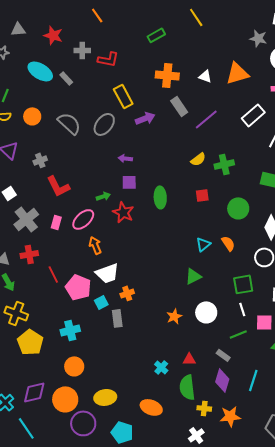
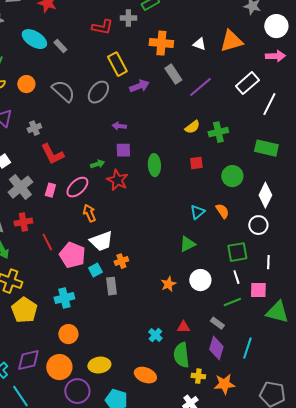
gray cross: (82, 50) -> (128, 18), moved

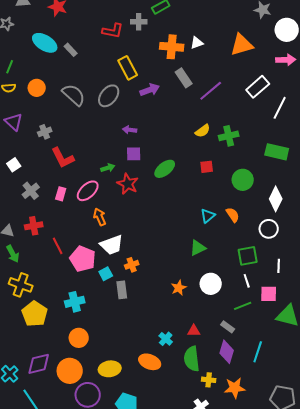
white triangle: (199, 44) -> (197, 43), moved, turned -40
green ellipse: (154, 165) -> (165, 169), turned 55
gray cross: (20, 187) -> (31, 191), size x0.7
orange ellipse: (145, 375) -> (150, 362), moved

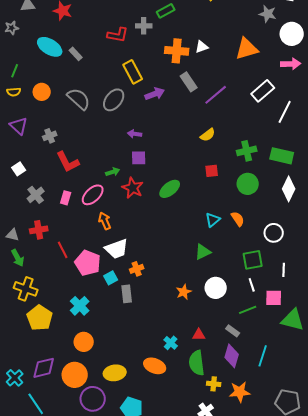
green cross: (229, 136) -> (247, 151), moved
green ellipse: (165, 169) -> (170, 189), moved
white diamond: (276, 199) -> (289, 189), moved
cyan cross: (75, 302) -> (80, 306), turned -30

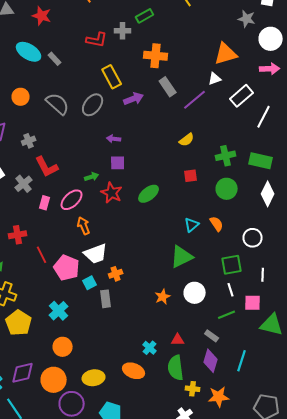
white triangle: (202, 47) -> (215, 79), moved
gray cross: (36, 195) -> (24, 184), moved
green triangle: (203, 252) -> (182, 257), size x1.4

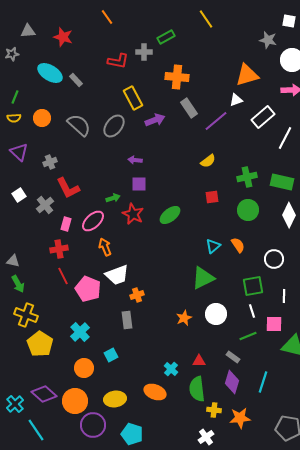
red cross: (18, 235) -> (59, 249), moved
cyan square: (90, 283) -> (111, 355), moved
purple diamond: (23, 373) -> (44, 394), turned 55

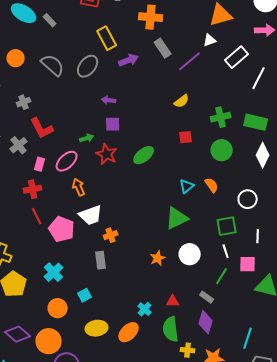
green line: (248, 336) -> (222, 276), turned -36
cyan line: (263, 382) -> (248, 338), moved
orange ellipse: (155, 392) -> (129, 332), turned -65
yellow ellipse: (115, 399) -> (97, 328), moved

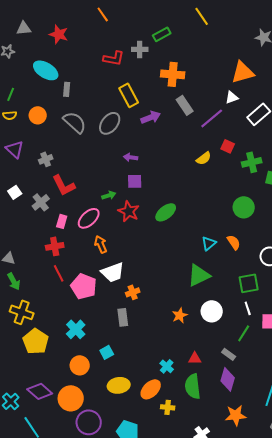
gray rectangle: (50, 20) -> (67, 89), moved, turned 48
green cross: (221, 117) -> (252, 162), moved
red square: (186, 137) -> (228, 146), moved, turned 32
yellow cross: (188, 350) -> (168, 407), moved

